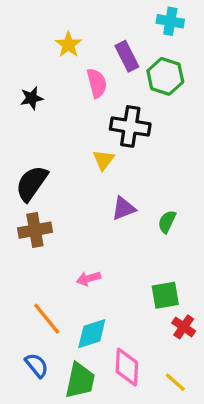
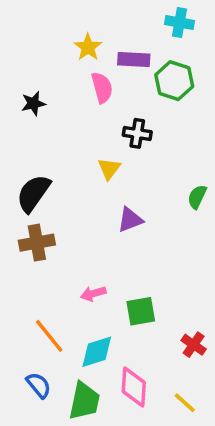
yellow star: (68, 45) -> (88, 47), moved
purple rectangle: (127, 56) -> (134, 59), turned -60
black cross: (130, 126) -> (137, 133), size x0.7
green semicircle: (167, 222) -> (197, 197), moved
green square: (165, 295) -> (141, 311), moved

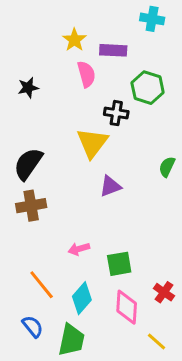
green hexagon: (174, 81) -> (148, 88), moved
yellow triangle: (109, 169) -> (92, 143), size x1.6
cyan diamond: (97, 352) -> (82, 298), turned -32
pink diamond: (134, 387) -> (127, 307), moved

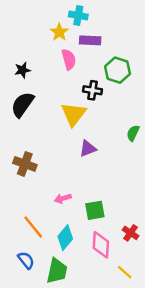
cyan cross: (152, 19) -> (78, 15), moved
black semicircle: (28, 164) -> (22, 105), moved
brown cross: (31, 206) -> (25, 164), turned 30

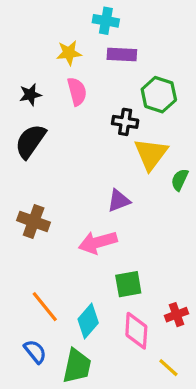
yellow star: (59, 32) -> (69, 53), moved, turned 30
pink semicircle: (69, 59) -> (77, 91), moved
yellow triangle: (74, 114) -> (151, 154), moved
pink arrow: (63, 198) -> (98, 242), moved, size x1.6
red cross: (131, 233) -> (176, 315), turned 35

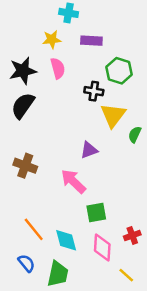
cyan cross: (106, 21) -> (69, 13), moved
black star: (30, 95) -> (23, 71), size x1.6
pink arrow: (98, 242) -> (73, 181), turned 60
cyan diamond: (88, 321) -> (66, 240), turned -55

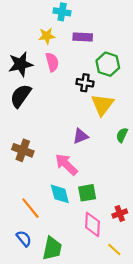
green semicircle: (135, 134) -> (122, 135), moved
cyan diamond: (66, 240) -> (60, 194), moved

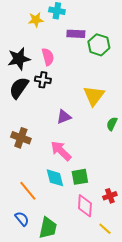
yellow star: (47, 36) -> (36, 20), moved
green hexagon: (108, 64) -> (99, 45), moved
black cross: (85, 83) -> (43, 80), moved
purple triangle: (81, 136) -> (64, 117), moved

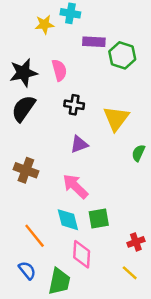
black cross: (43, 80) -> (74, 105), moved
pink diamond: (85, 206) -> (82, 254), moved
yellow line: (105, 229) -> (130, 273), moved

